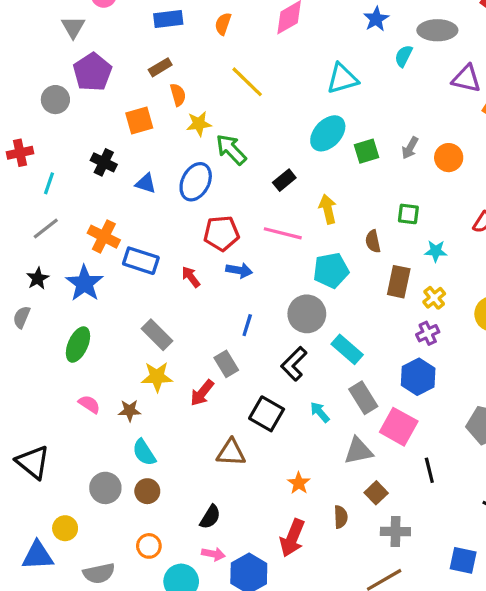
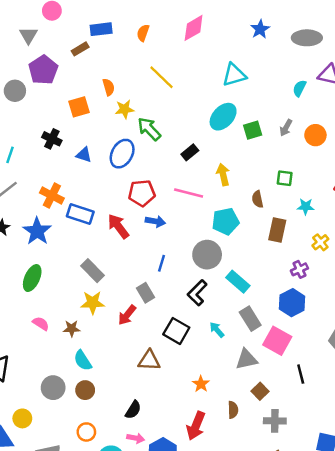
cyan semicircle: (404, 56) -> (299, 88), moved
brown rectangle: (160, 67) -> (80, 49), moved
red arrow: (191, 277) -> (118, 226), size x1.5
yellow cross: (434, 298) -> (320, 242), moved

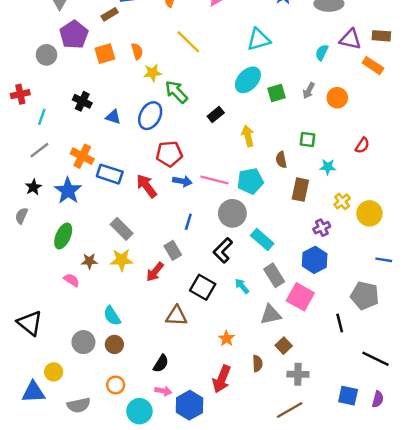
orange square: (79, 107) -> (105, 54), moved
pink line: (189, 193) -> (215, 180), moved
brown star: (72, 329) -> (89, 261), moved
black line: (301, 374) -> (340, 323), moved

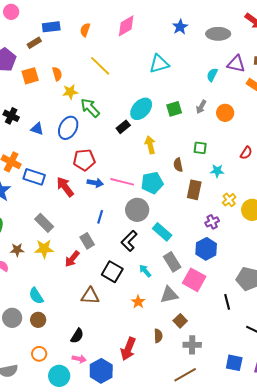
cyan ellipse: (248, 80) -> (141, 109), moved
orange star: (226, 338) -> (138, 302), moved

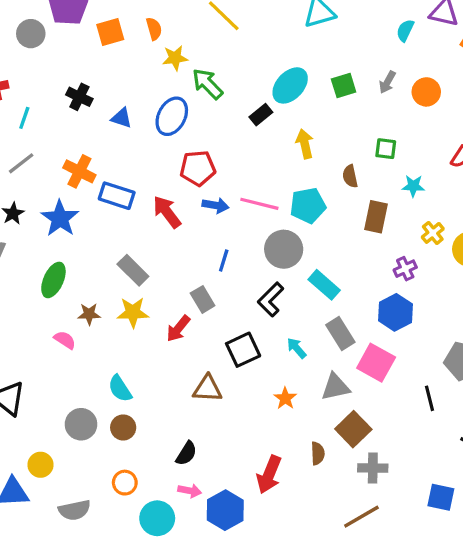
black square: (112, 272) -> (243, 350), turned 35
brown square: (180, 321) -> (353, 429), size x1.5

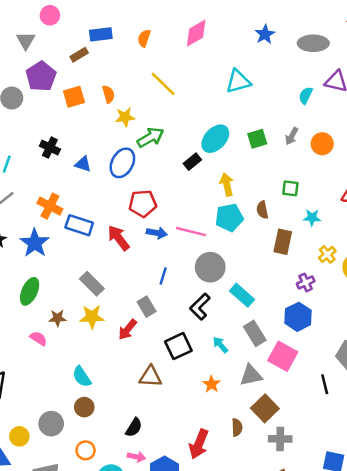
green arrow: (207, 84) -> (150, 137), turned 104
cyan pentagon: (308, 205) -> (229, 218), moved
gray circle: (81, 424) -> (51, 424), moved

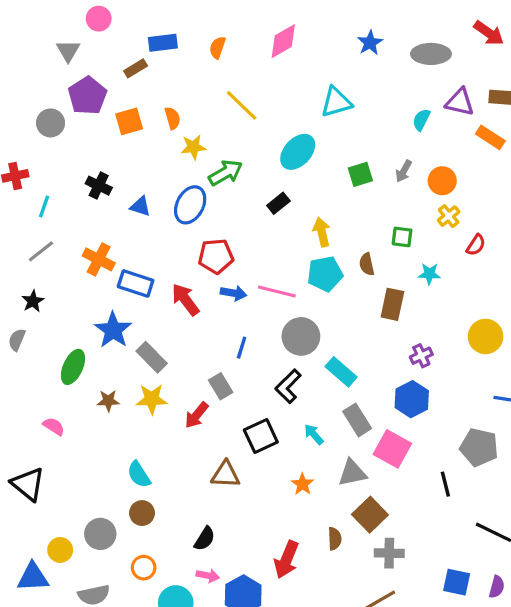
cyan ellipse: (215, 139) -> (298, 152), moved
blue star: (35, 243) -> (113, 330), moved
yellow cross: (327, 254) -> (449, 216), moved
pink semicircle: (38, 338) -> (54, 426), moved

